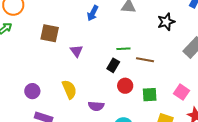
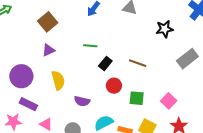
brown square: (50, 33) -> (48, 22), turned 30
green line: (123, 49) -> (90, 46), moved
purple triangle: (76, 51) -> (48, 50), moved, turned 32
purple circle: (32, 91) -> (21, 76), size x1.5

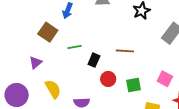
brown square: (48, 22) -> (48, 32), moved

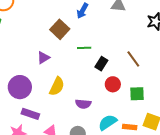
brown line: (125, 51) -> (133, 59), turned 42
yellow semicircle: (53, 89) -> (57, 86), turned 48

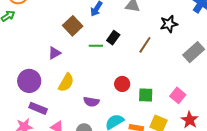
brown line: (133, 59) -> (145, 45), moved, turned 66
black rectangle: (101, 64) -> (113, 38), moved

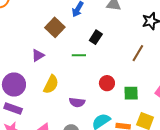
brown line: (145, 45) -> (138, 53), moved
green line: (96, 46) -> (79, 55), moved
purple rectangle: (38, 108) -> (13, 109), moved

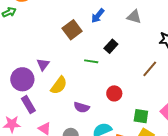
purple triangle: (38, 55) -> (43, 64), moved, turned -32
green square: (131, 93) -> (141, 116), moved
purple rectangle: (13, 109) -> (28, 105), moved, turned 30

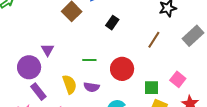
green line: (91, 61) -> (89, 60), moved
yellow semicircle: (59, 85) -> (70, 84), moved, turned -48
red circle: (114, 93) -> (122, 69), size x1.5

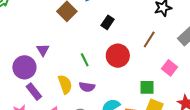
green line: (89, 60) -> (85, 60), turned 64
red circle: (122, 69) -> (118, 56), moved
pink square: (178, 79) -> (169, 68), moved

